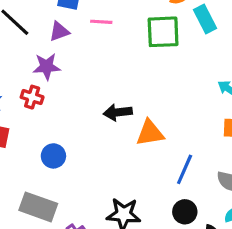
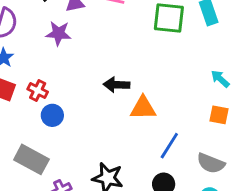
red cross: (32, 97) -> (38, 91), moved

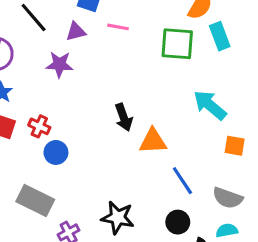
cyan arrow: (220, 79) -> (210, 105), moved, size x1.6
black arrow: (117, 85) -> (124, 117), turned -110
blue line: (169, 146) -> (182, 181), turned -64

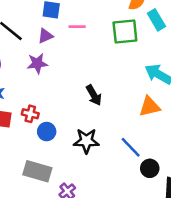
orange triangle: (153, 141) -> (150, 107), moved
blue line: (182, 181) -> (131, 147), moved
black star: (118, 218) -> (86, 141), moved

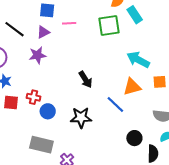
blue line: (131, 147) -> (115, 104), moved

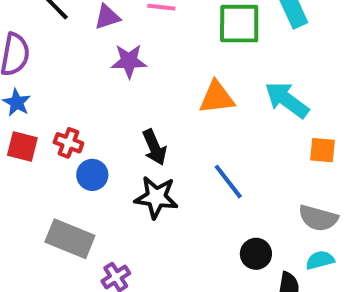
purple star: (37, 55) -> (129, 61), moved
black arrow: (85, 79) -> (154, 147), moved
orange triangle: (132, 87) -> (217, 98), moved

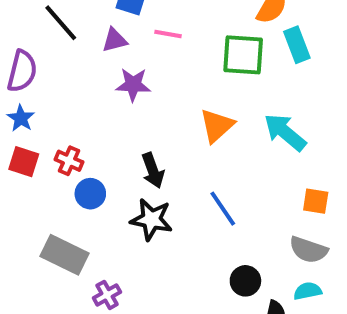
orange triangle: (217, 98) -> (217, 126), turned -39
orange square: (323, 150) -> (316, 201), moved

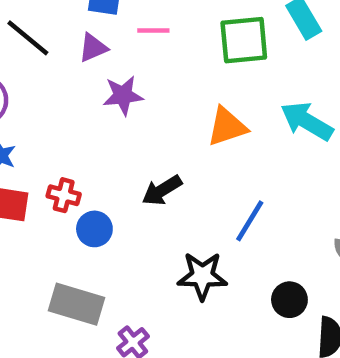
orange triangle: (217, 126) -> (227, 127), turned 33
black arrow: (153, 170) -> (162, 190), turned 88
blue line: (223, 209) -> (250, 221), turned 75
black star: (151, 219) -> (202, 276), moved

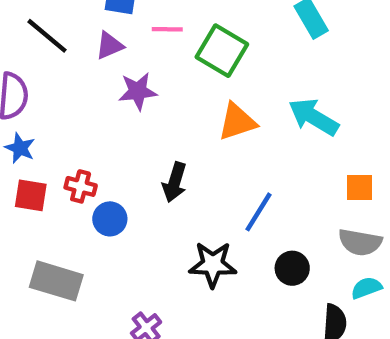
green square: (244, 40) -> (222, 51), moved, turned 36
black arrow: (162, 190) -> (175, 182), turned -42
black circle: (289, 300) -> (292, 268), moved
gray rectangle: (76, 304) -> (56, 281), moved

